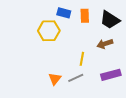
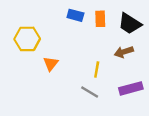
yellow hexagon: (49, 31) -> (27, 39), moved
gray line: (76, 78) -> (90, 92), turned 56
orange triangle: (55, 79) -> (51, 64), moved

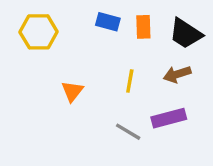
yellow hexagon: (27, 39) -> (39, 32), moved
yellow line: (97, 70) -> (130, 81), moved
purple rectangle: (131, 88) -> (169, 118), moved

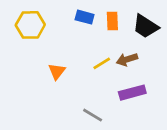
brown arrow: (177, 74) -> (127, 59), moved
yellow line: (130, 81) -> (102, 63), turned 48
gray line: (128, 132) -> (93, 115), moved

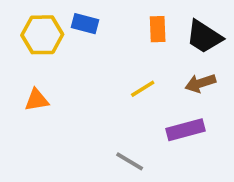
blue rectangle: (85, 17) -> (85, 24), moved
brown arrow: (127, 59) -> (200, 83), moved
orange triangle: (57, 71) -> (37, 100), moved, turned 42

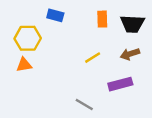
yellow hexagon: (42, 35) -> (28, 38), moved
black trapezoid: (204, 37) -> (132, 24), turned -30

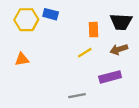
orange rectangle: (102, 19) -> (94, 30), moved
yellow hexagon: (28, 38) -> (26, 20), moved
gray line: (84, 105) -> (77, 96), turned -42

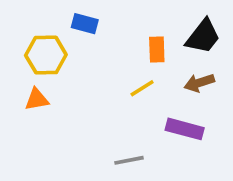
yellow hexagon: (26, 20) -> (46, 55), moved
black trapezoid: (121, 22) -> (203, 37), turned -55
purple rectangle: (110, 77) -> (185, 129), turned 30

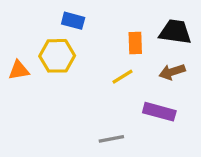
black trapezoid: (203, 37) -> (175, 32), turned -120
yellow hexagon: (46, 55) -> (57, 56), moved
orange triangle: (37, 99) -> (19, 70), moved

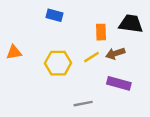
yellow hexagon: (57, 56) -> (58, 63), moved
brown arrow: (172, 72) -> (115, 53), moved

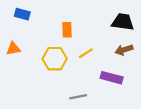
blue rectangle: (54, 15) -> (22, 14), moved
orange rectangle: (101, 32) -> (67, 30), moved
brown arrow: (115, 53) -> (124, 50), moved

